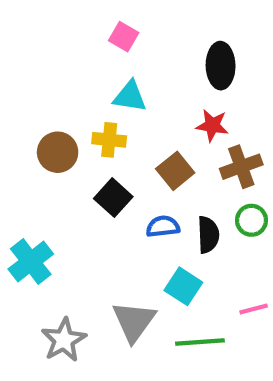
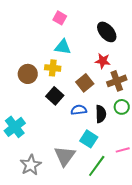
black ellipse: (221, 66) -> (107, 32), turned -40
green line: (200, 342) -> (97, 166), turned -50

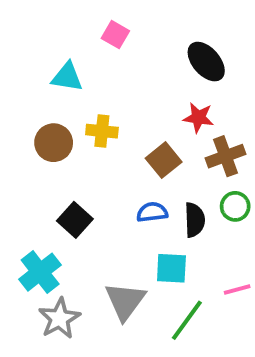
cyan triangle: (63, 47) -> (67, 77), moved
black square: (55, 96) -> (75, 220), moved
cyan cross: (15, 127) -> (40, 272), moved
cyan square: (89, 139) -> (171, 268), turned -30

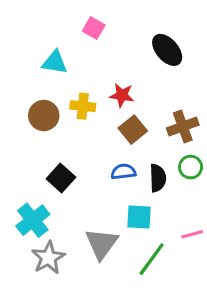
red star: (198, 118) -> (122, 95), moved

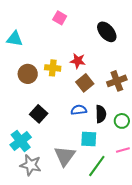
cyan triangle: (55, 62) -> (15, 39), moved
green circle: (191, 167) -> (122, 121), moved
gray star: (48, 258) -> (31, 165), turned -30

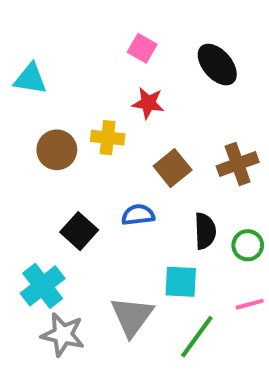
pink square: (60, 18) -> (142, 48), moved
red star: (78, 61) -> (148, 103), moved
blue semicircle: (79, 110) -> (138, 215), moved

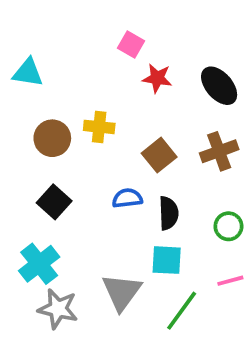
black ellipse: (217, 65) -> (219, 86), moved
red star: (148, 103) -> (157, 78), moved
black square: (79, 231) -> (54, 202), moved
black semicircle: (205, 231) -> (168, 213), moved

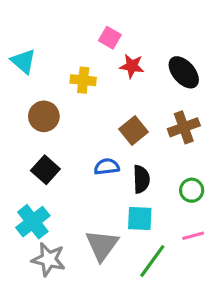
cyan triangle: (28, 73) -> (23, 61), turned 32
yellow cross: (99, 127) -> (83, 80), moved

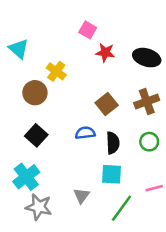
black ellipse: (184, 72) -> (147, 58), turned -32
yellow cross: (83, 80) -> (56, 71), moved, turned 30
green circle: (192, 190) -> (149, 142), moved
gray triangle: (102, 245) -> (81, 196), size x0.6

